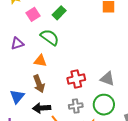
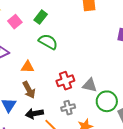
green semicircle: (50, 37) -> (48, 42), moved
gray triangle: (107, 79) -> (90, 85), moved
green circle: (104, 105) -> (107, 101), moved

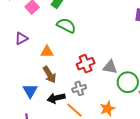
gray cross: (68, 108) -> (79, 88), moved

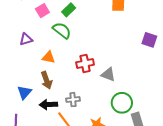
green semicircle: (66, 26) -> (62, 30), moved
red cross: (86, 64) -> (85, 63), moved
gray triangle: (110, 67) -> (108, 75), moved

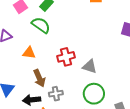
brown arrow: (47, 80) -> (39, 78), moved
green circle: (122, 103) -> (94, 94), moved

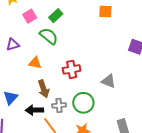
gray triangle: (90, 67) -> (109, 81), moved
green circle: (94, 94) -> (83, 103), moved

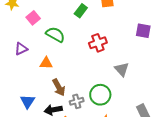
green rectangle: (56, 16) -> (81, 11), moved
red cross: (72, 69) -> (98, 43), moved
gray triangle: (109, 81) -> (122, 69), turned 35

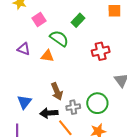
green rectangle: (81, 11) -> (78, 20), moved
purple triangle: (21, 49) -> (24, 49), turned 40
orange triangle: (46, 63) -> (47, 56), moved

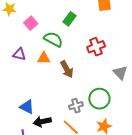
brown arrow: (57, 91) -> (67, 69), moved
blue triangle: (24, 102) -> (27, 107), turned -35
black arrow: (49, 113) -> (42, 122), moved

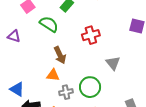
orange triangle: (44, 58) -> (53, 75), moved

